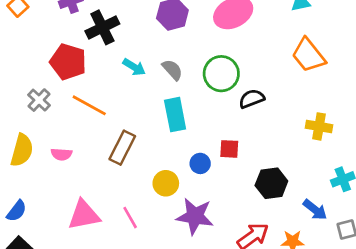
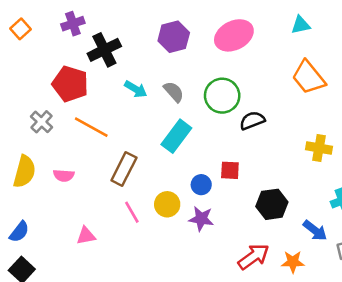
cyan rectangle: (175, 115) -> (176, 136), turned 48
pink triangle: (84, 215) -> (86, 236), size x0.6
purple star: (195, 216) -> (201, 219), moved, size x0.7
pink line: (130, 218) -> (132, 212), moved

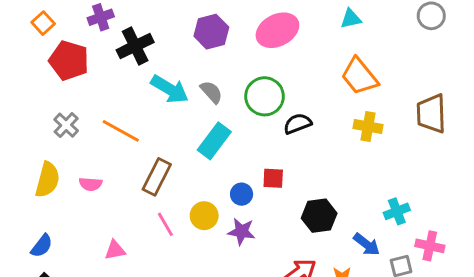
red pentagon: (70, 84) -> (69, 60), moved
cyan arrow: (136, 89) -> (170, 89), size x1.5
yellow cross: (319, 148) -> (368, 127), moved

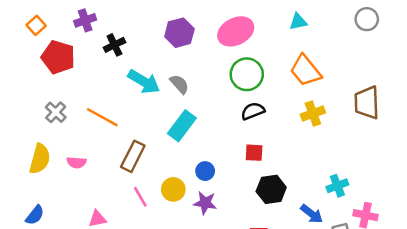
black cross: (135, 46) -> (114, 45), size x0.7
green circle: (265, 96) -> (247, 74), moved
yellow cross: (368, 127) -> (313, 113), turned -30
red square: (273, 178) -> (254, 153), moved

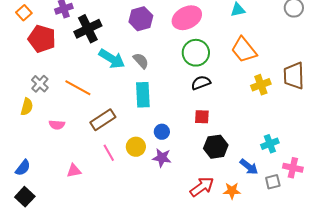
black cross: (114, 45) -> (88, 29), size x1.5
yellow cross: (313, 113) -> (261, 85), moved
cyan rectangle: (182, 126) -> (143, 95), turned -40
brown rectangle: (133, 156) -> (103, 120), turned 30
yellow semicircle: (40, 159) -> (27, 107), moved, size x0.7

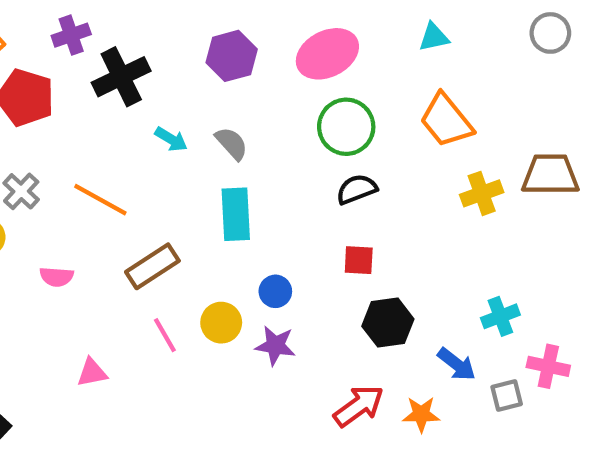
cyan arrow: (112, 59) -> (171, 139), size x0.6
brown trapezoid: (294, 76) -> (550, 175), turned 92

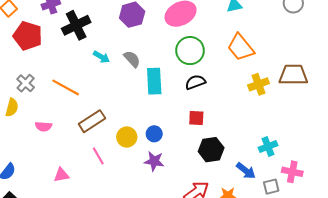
cyan rectangle: (236, 214) -> (154, 81), moved
yellow circle: (221, 323) -> (127, 137), moved

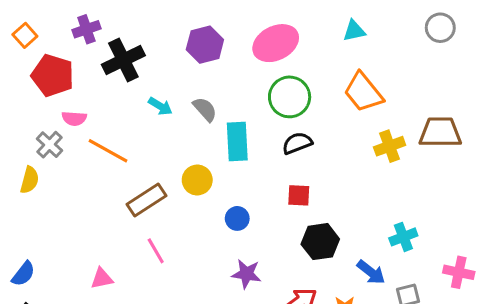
pink semicircle: (43, 126) -> (74, 118), moved
yellow circle: (127, 137) -> (197, 180), moved
purple star: (154, 161) -> (246, 274), moved
pink cross: (292, 172) -> (459, 272), moved

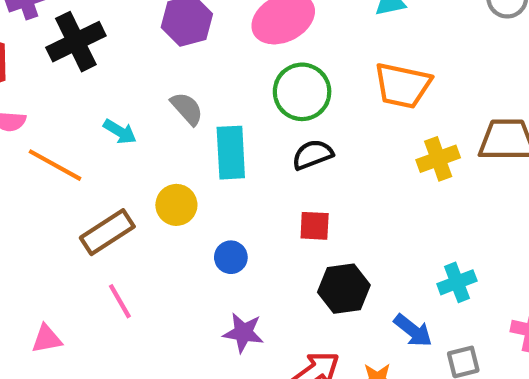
orange trapezoid: (363, 92) -> (403, 86), turned -39
cyan arrow: (160, 106) -> (120, 132), moved

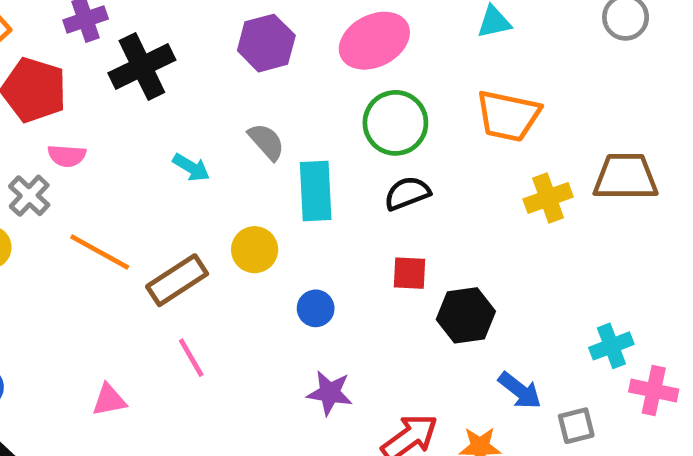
orange line: (55, 165) -> (100, 252), moved
cyan cross: (457, 282) -> (611, 346), moved
black hexagon: (344, 289) -> (466, 315), moved

